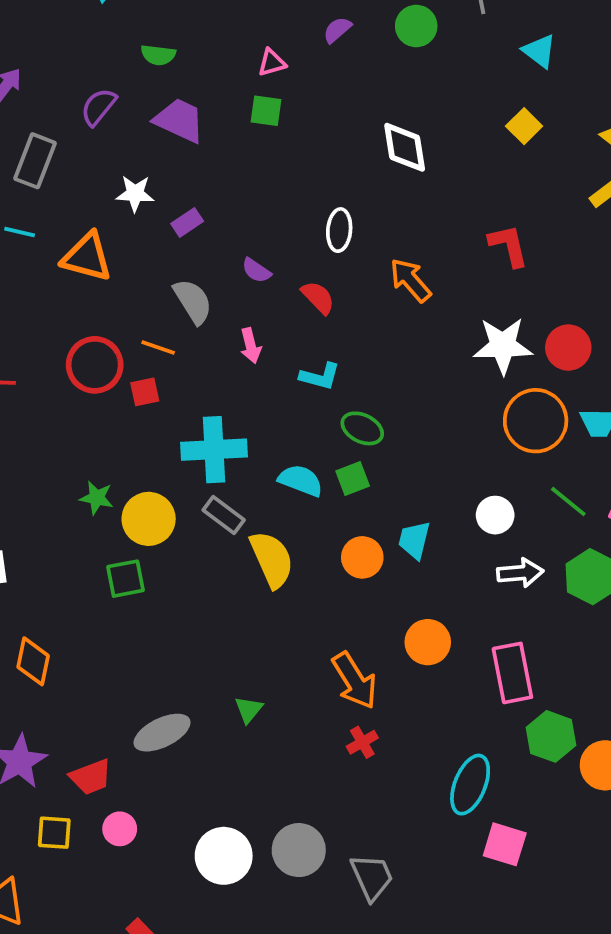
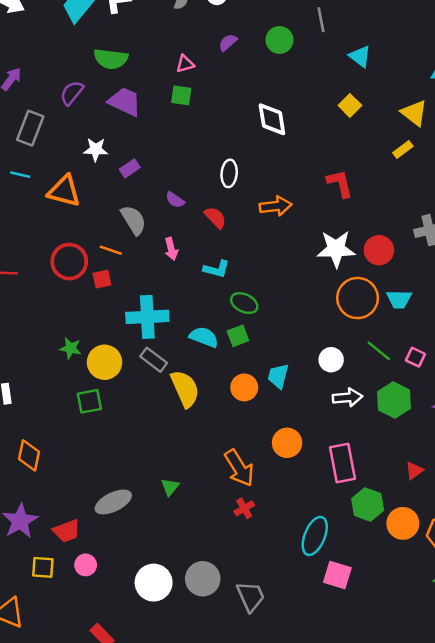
green semicircle: (158, 55) -> (111, 59), size x1.5
orange arrow: (410, 280) -> (276, 206), turned 124

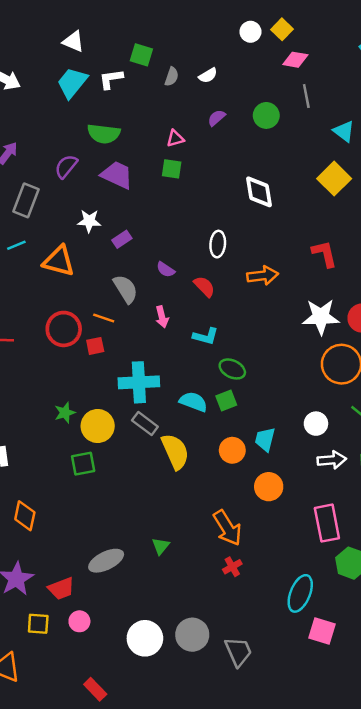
yellow square: (350, 105) -> (334, 179), size x1.5
cyan line: (20, 175) -> (16, 245), turned -36
green star: (71, 348) -> (65, 413), turned -30
orange circle: (287, 443) -> (269, 487), moved

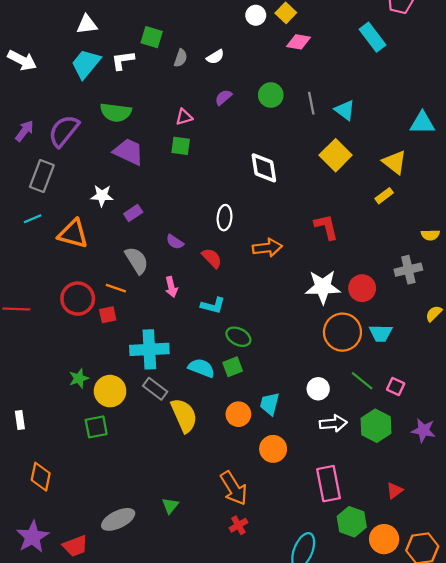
white triangle: (73, 41) -> (87, 24), turned -30
gray line: (306, 96) -> (311, 103), moved
purple semicircle: (66, 166) -> (64, 131), moved, size x1.4

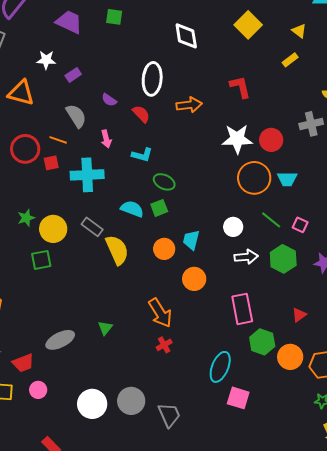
yellow triangle: (395, 162) -> (299, 31), size x0.7
white ellipse: (225, 218) -> (152, 79), size x1.5
cyan cross: (149, 349) -> (87, 175), moved

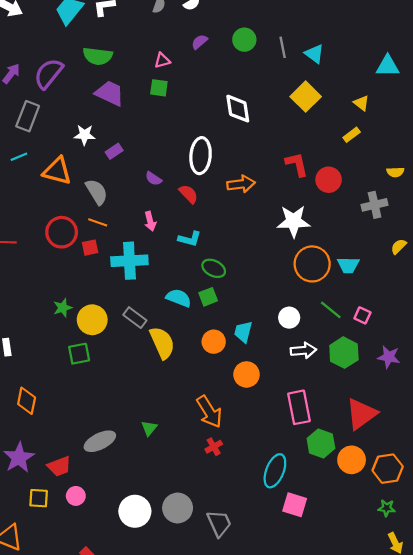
gray semicircle: (76, 116) -> (97, 192), moved
red circle: (271, 140) -> (329, 180), moved
red triangle: (299, 315) -> (361, 414), size x2.0

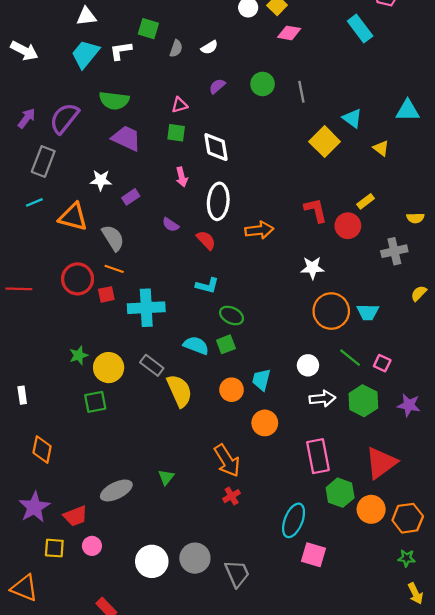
cyan triangle: (314, 54) -> (352, 118), moved
white diamond: (238, 109) -> (216, 147), moved
yellow rectangle: (352, 135) -> (366, 201), moved
pink arrow: (150, 221) -> (182, 177), moved
white star: (294, 221) -> (312, 268), size x0.7

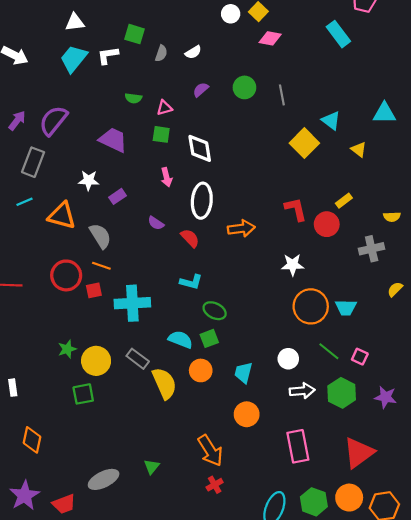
green semicircle: (114, 101) -> (133, 98), moved, size x0.6
orange circle: (232, 390) -> (201, 370), moved
green hexagon: (340, 493) -> (314, 502), moved

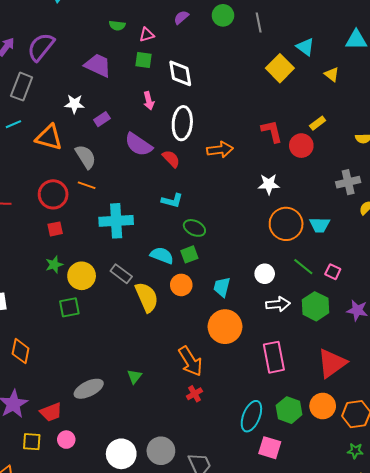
purple semicircle: (156, 223) -> (139, 145), size x1.8
gray cross: (372, 249) -> (348, 182), moved
red square: (94, 290) -> (55, 229), moved
orange circle: (247, 414) -> (225, 327), size x1.4

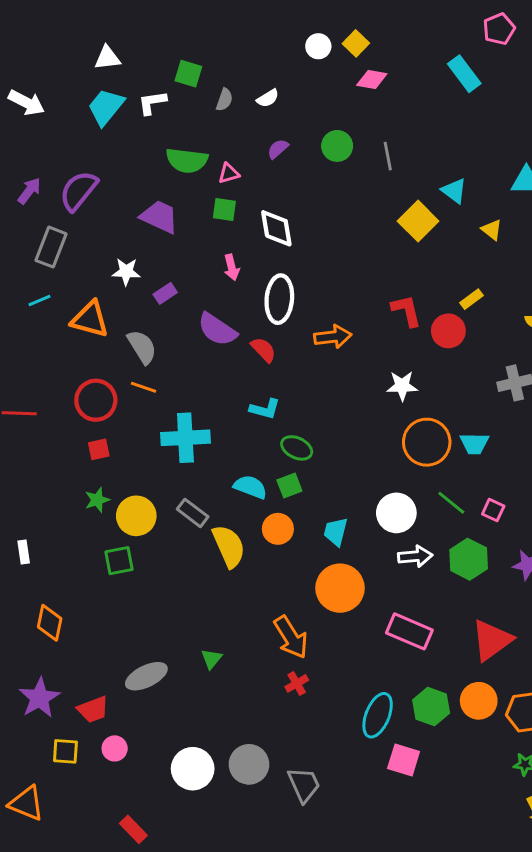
green semicircle: (117, 26) -> (187, 160), size x1.8
white circle: (265, 274) -> (396, 513), size x1.4
pink rectangle: (274, 357) -> (409, 631), turned -56

